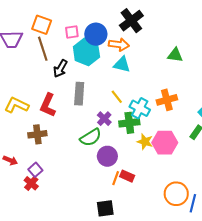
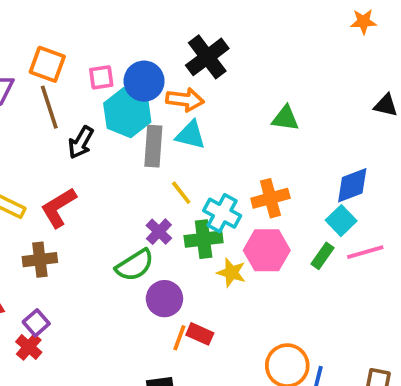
gray rectangle: (79, 94) -> (153, 146), moved
red L-shape: (48, 105) -> (58, 208), turned 35
pink hexagon: (165, 143) -> (267, 250), moved

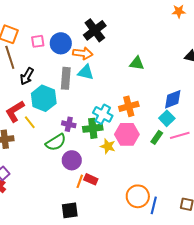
cyan hexagon: (127, 113) -> (44, 98), moved
yellow line: (181, 193) -> (30, 122), moved
purple cross: (159, 232) -> (69, 124), turned -32

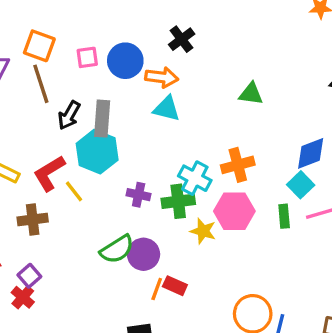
black cross: (95, 30) -> (182, 39), size x0.7
gray rectangle: (66, 78) -> (102, 119), moved
green rectangle: (157, 137) -> (284, 216), turned -40
green semicircle: (56, 142) -> (117, 249), moved

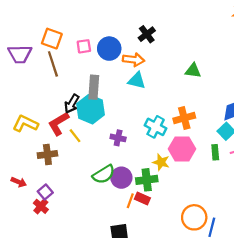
black arrow: (69, 115) -> (72, 104), moved
green cross: (178, 201) -> (147, 180), moved

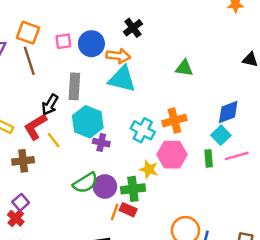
cyan triangle: (137, 81) -> (122, 79), size x1.4
cyan hexagon: (90, 109) -> (88, 122), moved

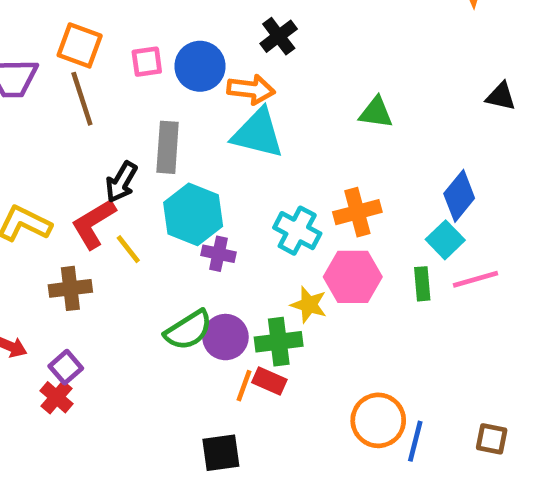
blue diamond: (228, 112) -> (459, 196), turned -30

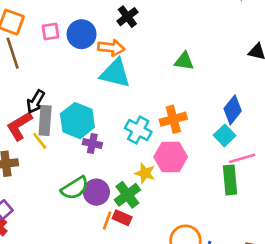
gray rectangle: (168, 147) -> (45, 121), moved
green rectangle: (422, 284) -> (230, 180), moved, size x1.5
green cross: (279, 342) -> (127, 195), turned -30

